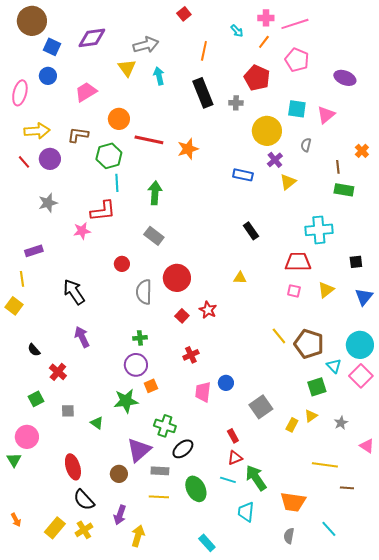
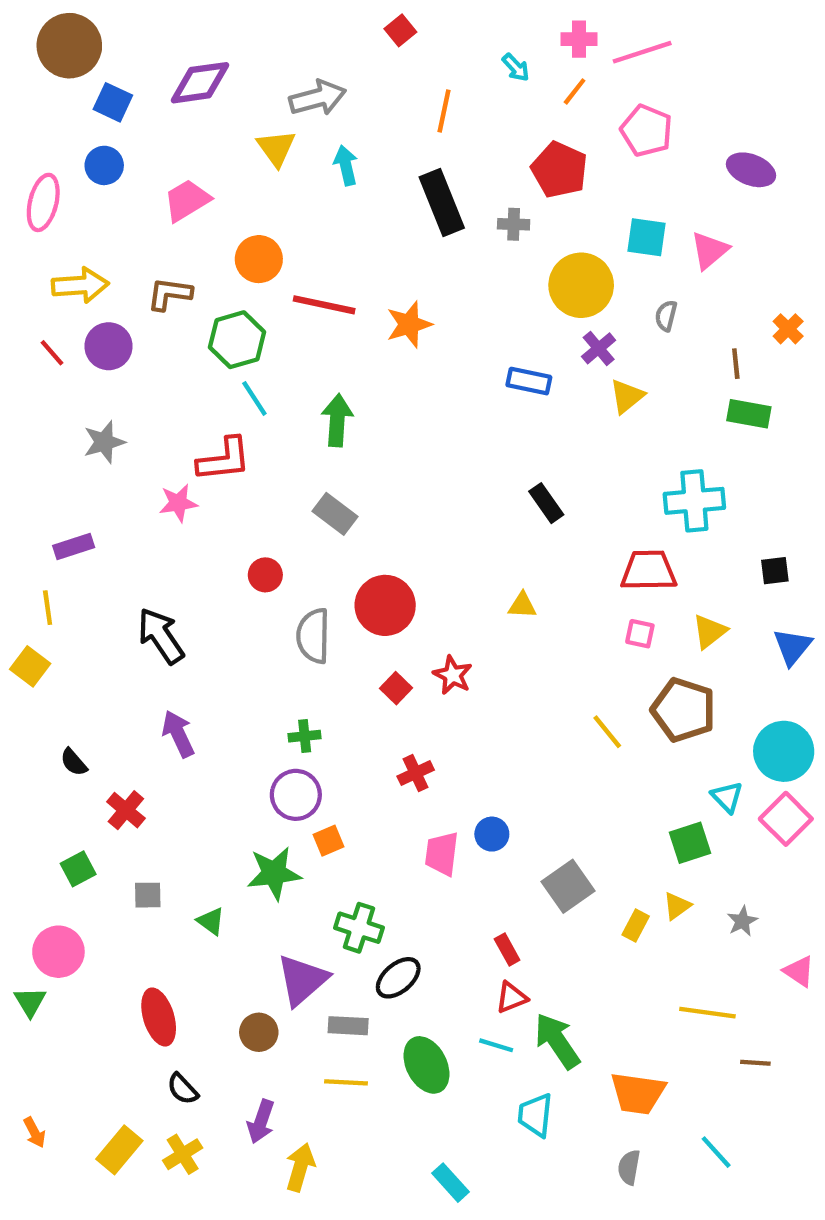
cyan line: (117, 183) -> (254, 398), turned -30
brown pentagon: (309, 344) -> (683, 710), moved
black semicircle: (84, 500) -> (183, 1089), size x0.7

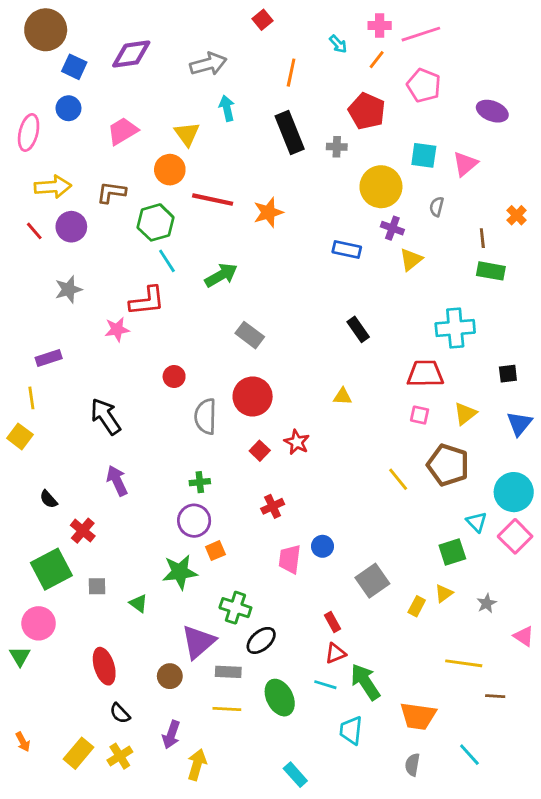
yellow triangle: (276, 148) -> (187, 134), moved
purple cross: (599, 348) -> (392, 228), turned -30
green arrow: (337, 420) -> (221, 275), turned 56
gray rectangle: (335, 514) -> (250, 335), moved
green square: (78, 869) -> (51, 569), size x1.8

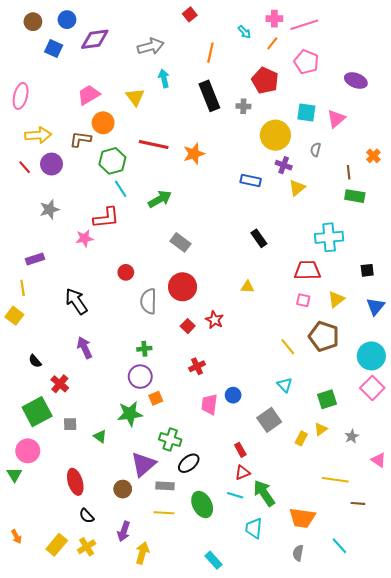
brown circle: (46, 30) -> (33, 22), size x0.6
blue circle: (68, 108) -> (67, 20), moved
orange circle: (170, 170) -> (103, 123), moved
cyan triangle: (477, 522) -> (285, 385), moved

